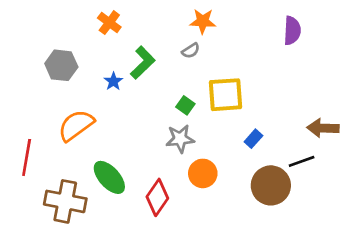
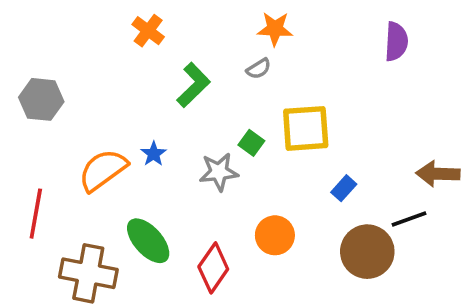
gray hexagon: (61, 65) -> (41, 99), moved
blue star: (113, 81) -> (154, 154), moved
gray star: (180, 139) -> (219, 172), moved

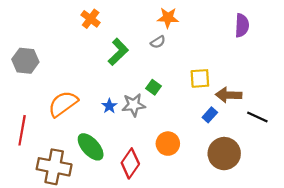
yellow square: (306, 128) -> (200, 78), moved, size x0.7
blue star: (154, 154) -> (109, 106), moved
brown arrow: (438, 174) -> (229, 95), moved
black line: (409, 219) -> (257, 117), moved, turned 45

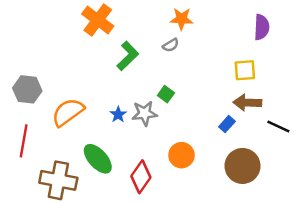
orange cross: (91, 19) -> (98, 20), size x1.5
gray hexagon: (25, 61) -> (27, 89), moved
yellow square: (200, 78) -> (245, 70), moved

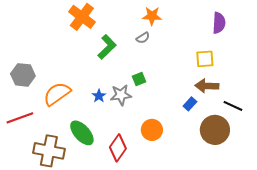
green square: (166, 94) -> (139, 79), turned 32
red line: (24, 141) -> (20, 118), turned 60
brown circle: (243, 166) -> (215, 130), moved

